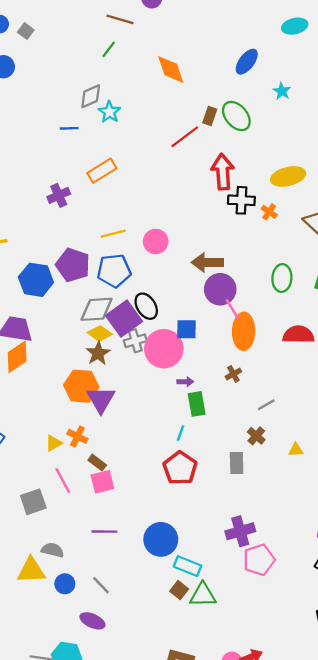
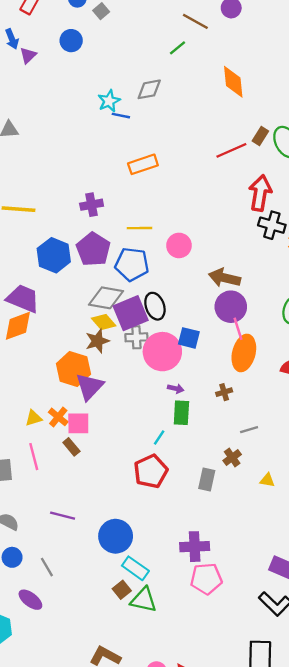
cyan star: (109, 112) -> (109, 101), moved
purple cross: (59, 195) -> (92, 205), moved
pink square: (102, 482) -> (78, 423), moved

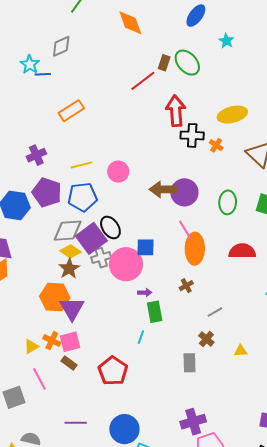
purple circle: (231, 307) -> (184, 192), moved
red pentagon: (151, 471) -> (113, 371), moved

